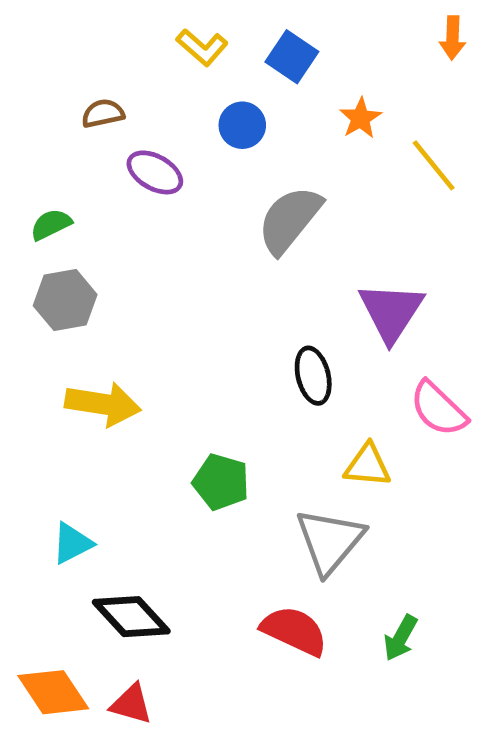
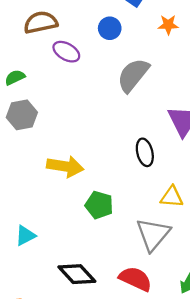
brown semicircle: (103, 113) -> (41, 22), size x1.6
orange star: (360, 118) -> (168, 25), turned 30
yellow arrow: (103, 404) -> (65, 166), moved
black diamond: (131, 617) -> (77, 274), moved

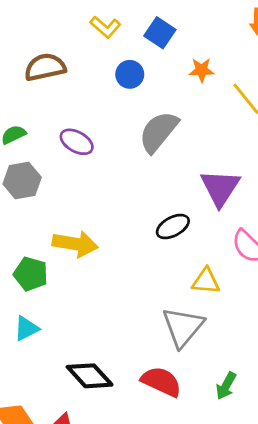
purple ellipse: (66, 52) -> (77, 142), moved
black ellipse: (145, 152) -> (173, 227), turned 76
green pentagon: (99, 205) -> (31, 274), moved

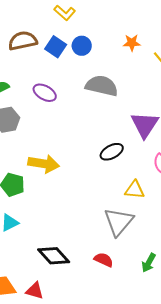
blue square: (160, 33) -> (56, 47), moved
gray semicircle: (158, 132) -> (102, 86), turned 64
red semicircle: (161, 382) -> (104, 260), size x0.7

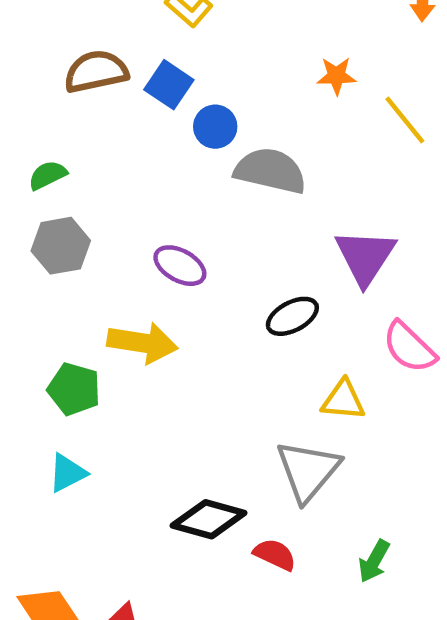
blue circle: (82, 46) -> (215, 127), moved
purple ellipse: (45, 93) -> (180, 266), moved
black diamond: (54, 256) -> (209, 519), moved, turned -32

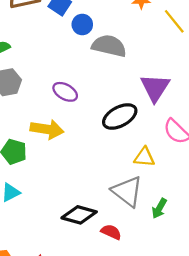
black ellipse: (292, 316) -> (120, 116), size x1.4
gray triangle: (308, 471) -> (127, 191), turned -32
green arrow: (374, 561) -> (159, 208), moved

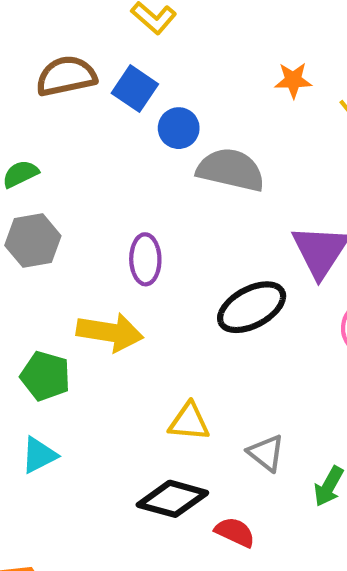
purple ellipse: (65, 92) -> (145, 259), turned 60
yellow triangle: (144, 157) -> (189, 422), moved
gray triangle: (127, 191) -> (266, 453), size x0.6

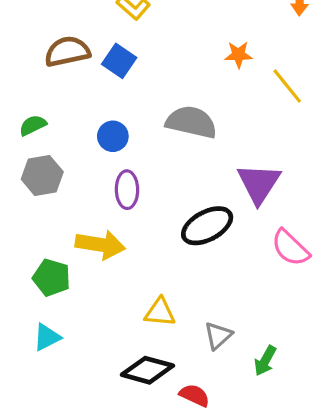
blue circle: (179, 128) -> (113, 136), moved
gray triangle: (266, 453) -> (218, 336), turned 40

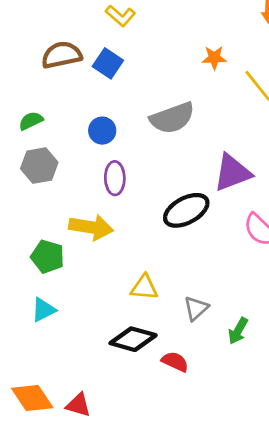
gray semicircle: (191, 122) -> (172, 118), turned 147
purple triangle: (259, 183) -> (232, 173), turned 36

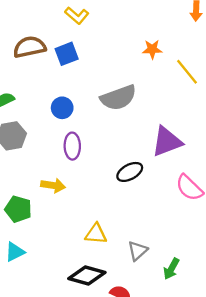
blue square: (108, 63) -> (67, 54), turned 35
black ellipse: (186, 210) -> (130, 172), size x0.7
yellow arrow: (91, 227) -> (53, 185), size x0.7

